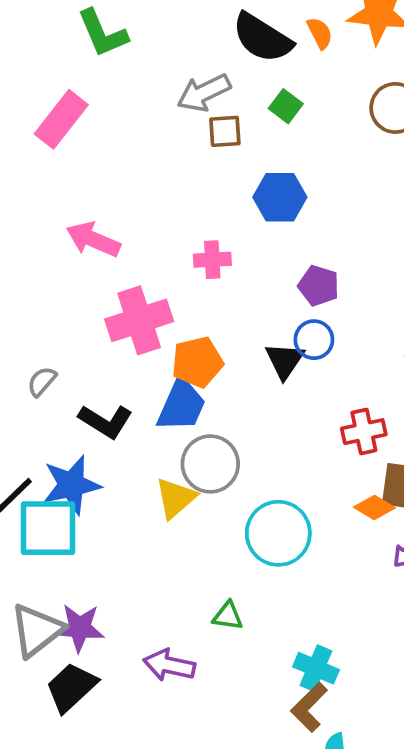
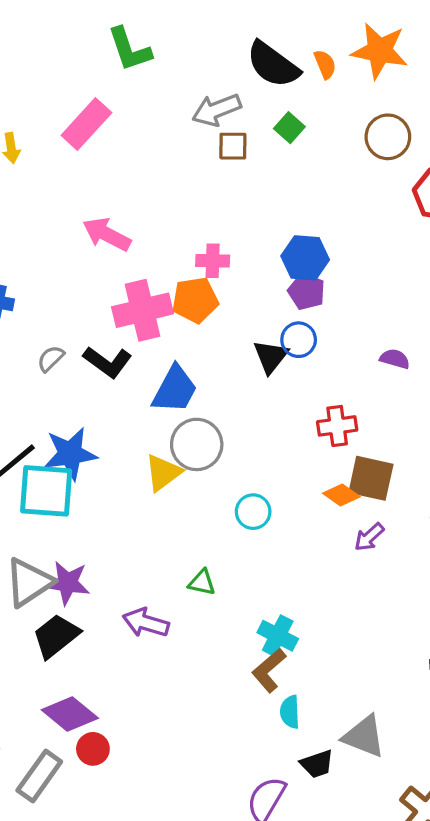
blue hexagon: (280, 197) -> (305, 258), moved
orange pentagon: (197, 362) -> (195, 300), moved
black L-shape: (106, 421) -> (108, 362), moved
cyan circle: (278, 533) -> (253, 512), size x0.6

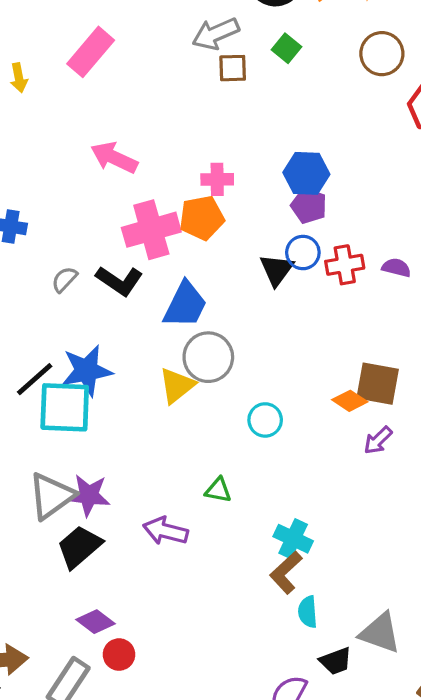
red cross: (337, 426) -> (345, 265), moved
purple diamond: (70, 714) -> (95, 622), size x0.7

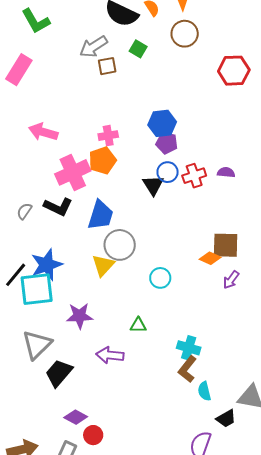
brown circle: (382, 54) -> (185, 34), moved
purple star: (89, 495) -> (80, 316), moved

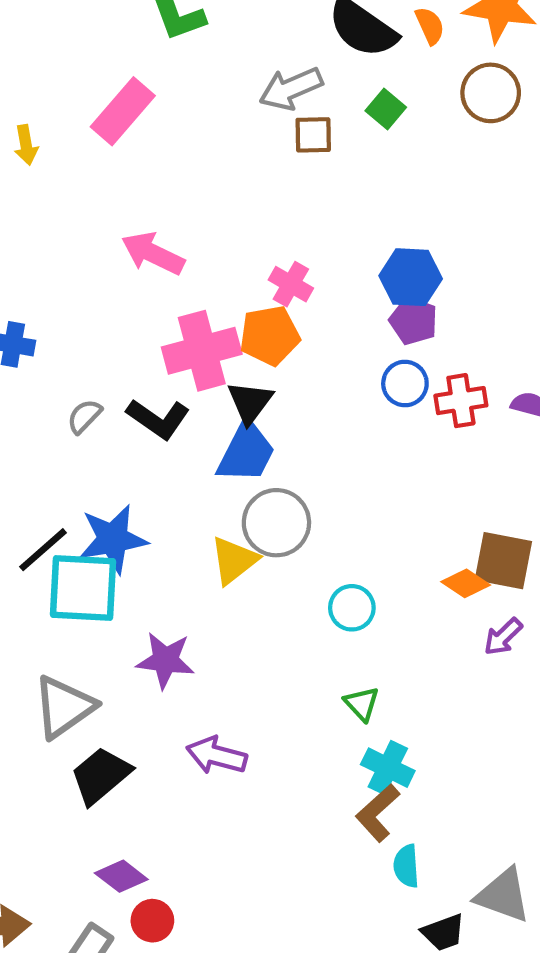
pink cross: (108, 136) -> (291, 284), turned 30
black triangle: (153, 185) -> (250, 402), moved
green triangle: (138, 325) -> (362, 704), moved, turned 36

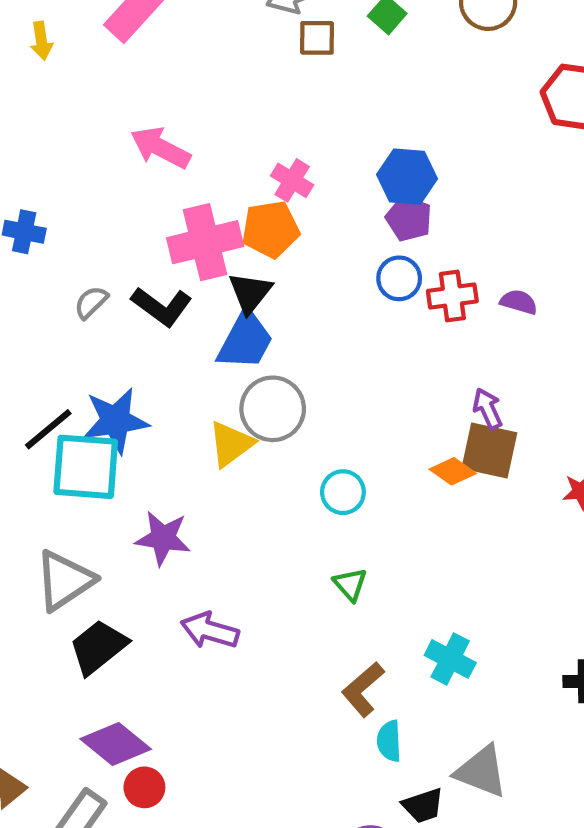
purple arrow: (503, 637) -> (488, 409), moved, turned 108
cyan cross: (388, 768) -> (450, 659), moved
purple diamond: (121, 876) -> (116, 744), size x1.4

